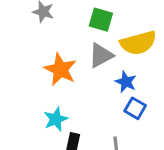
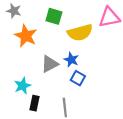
gray triangle: (101, 55) -> (50, 64), moved
orange star: (60, 69) -> (26, 36), moved

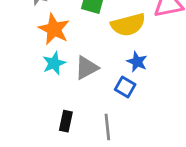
blue star: (71, 60) -> (137, 62), moved
cyan star: (23, 86) -> (54, 63), moved

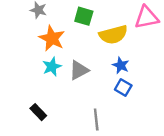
blue square: (125, 87) -> (123, 87), moved
black rectangle: (66, 121) -> (38, 112), moved, turned -56

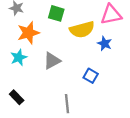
orange star: (52, 38) -> (28, 33), turned 30
blue star: (121, 65) -> (105, 44), moved
cyan star: (52, 67) -> (19, 57), moved

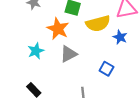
orange star: (28, 33) -> (58, 29), moved, turned -30

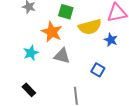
gray triangle: (68, 54) -> (62, 56), turned 42

